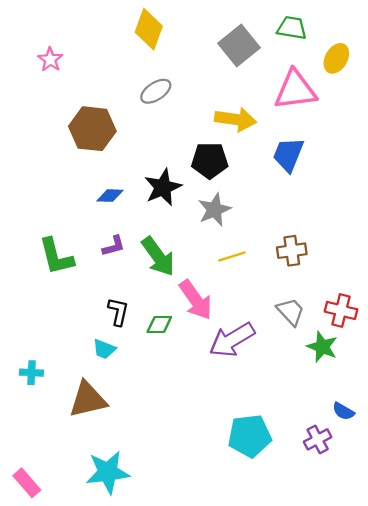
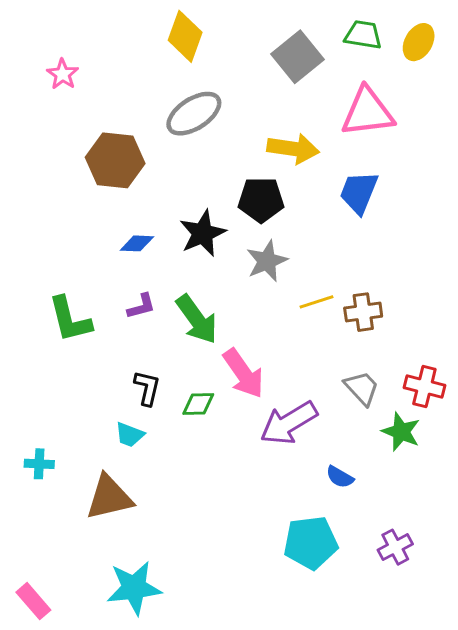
yellow ellipse: (336, 58) -> (419, 42), moved
gray ellipse: (156, 91) -> (194, 114), size x1.4
yellow line: (232, 257) -> (316, 302), moved
blue semicircle: (343, 411) -> (340, 477), moved

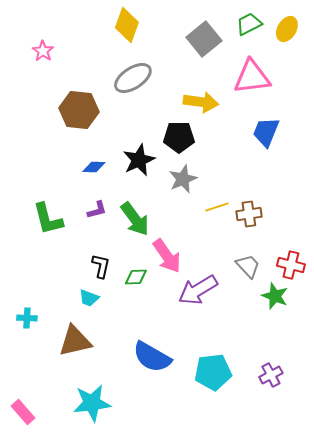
green trapezoid: (363, 35) -> (249, 24), turned -36
blue trapezoid: (359, 192) -> (266, 132), moved
blue semicircle: (340, 477) -> (152, 357), moved, size x2.0

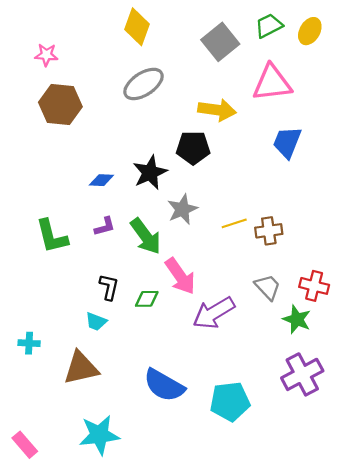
pink star: (43, 51) -> (46, 55), turned -30
brown hexagon: (79, 110) -> (60, 105), moved
gray star: (183, 179) -> (182, 209), moved
purple cross: (271, 375) -> (302, 374), moved, size x1.6

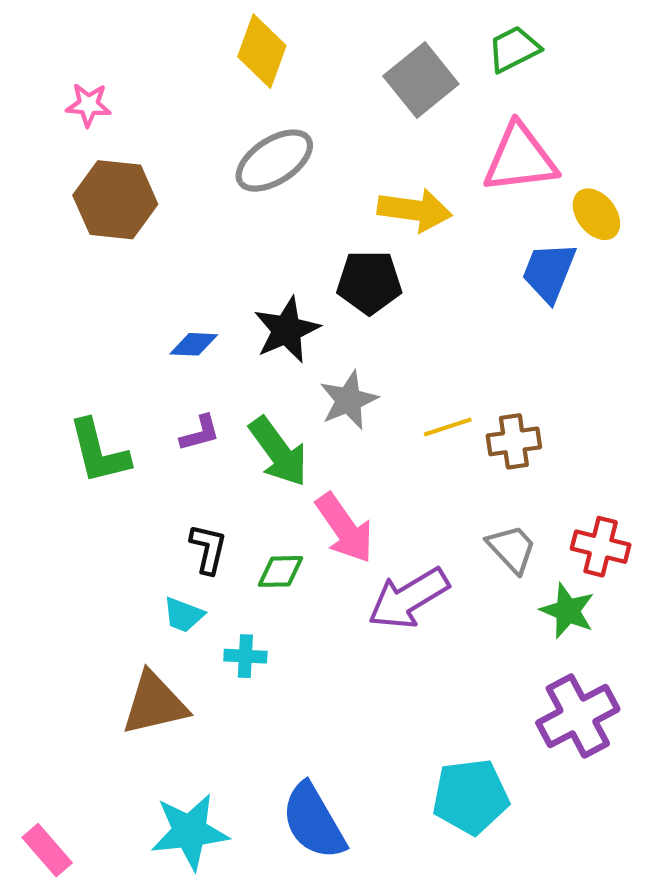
yellow ellipse: (310, 31) -> (596, 214), moved, turned -68
cyan cross: (29, 343) -> (245, 656), moved
blue semicircle: (164, 385) -> (314, 821), moved, turned 30
cyan pentagon: (230, 401) -> (470, 797), moved

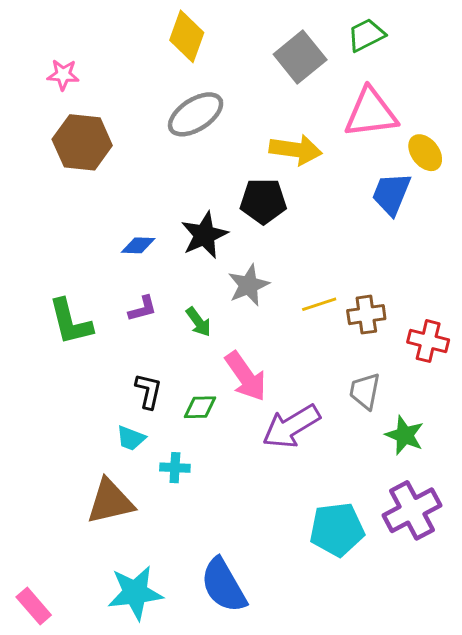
green arrow: (278, 452) -> (199, 322), size x0.6
red cross: (601, 547) -> (428, 341), moved
gray trapezoid: (512, 549) -> (365, 391), turned -126
cyan pentagon: (470, 797) -> (337, 529), moved

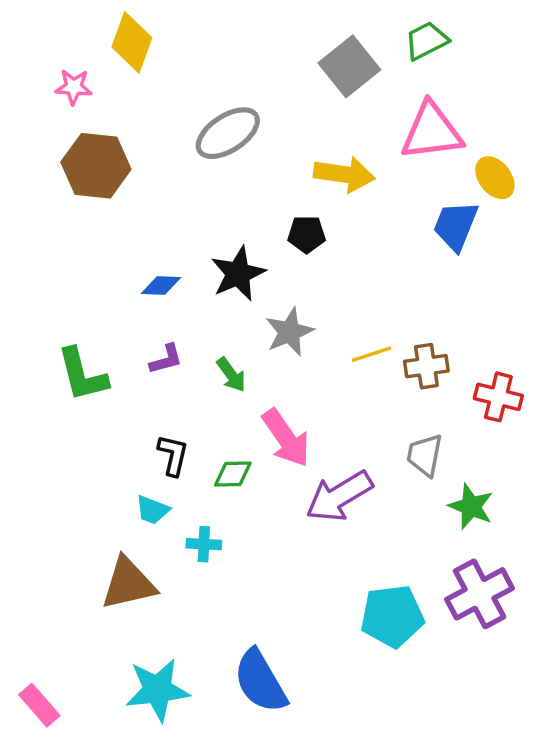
yellow diamond: (187, 36) -> (132, 42), moved
black pentagon: (263, 201) -> (307, 234), size x0.7

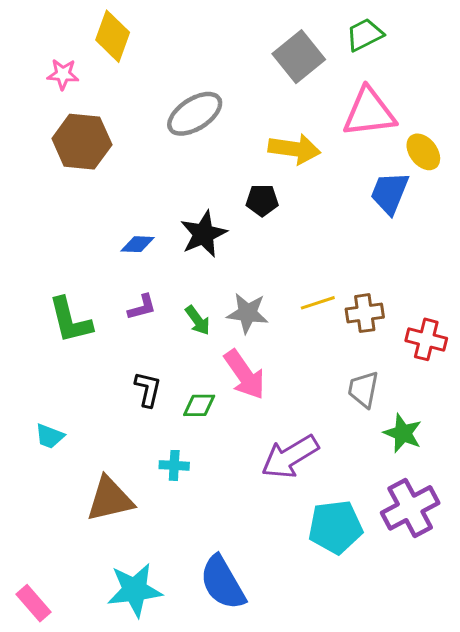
gray star: (289, 332) -> (247, 313), moved, turned 30
purple arrow: (339, 496) -> (290, 457), moved
cyan trapezoid: (152, 510) -> (50, 436), moved

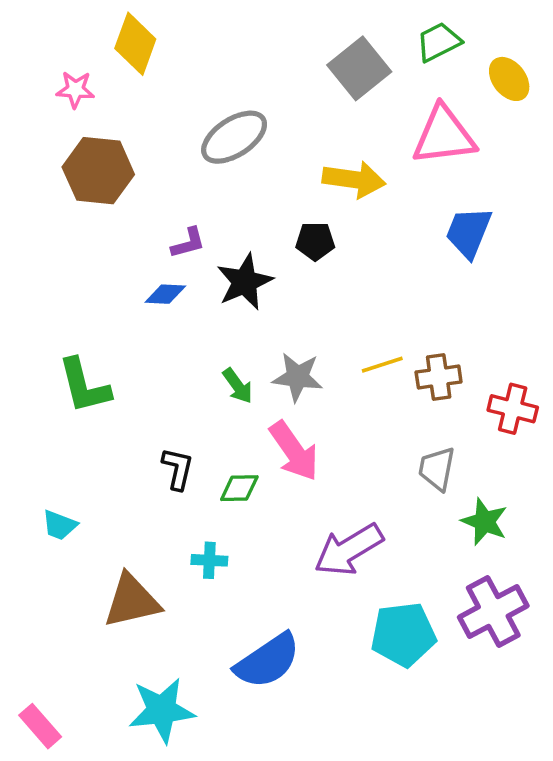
yellow ellipse: (423, 152) -> (509, 79), moved
purple L-shape: (142, 307) -> (188, 243), moved
blue semicircle: (223, 583) -> (268, 661), moved, turned -94

